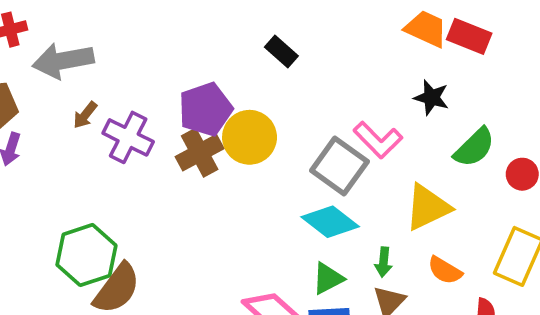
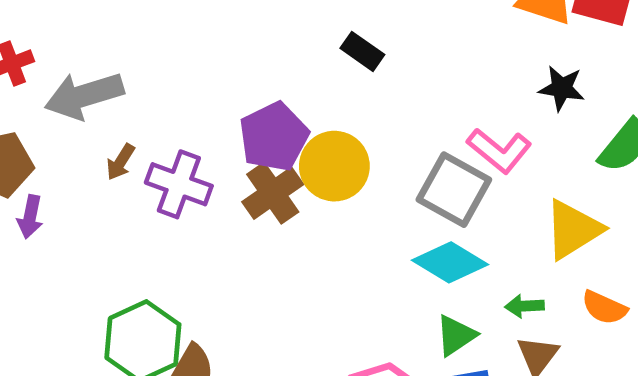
green arrow: (383, 262) -> (524, 306), turned 88

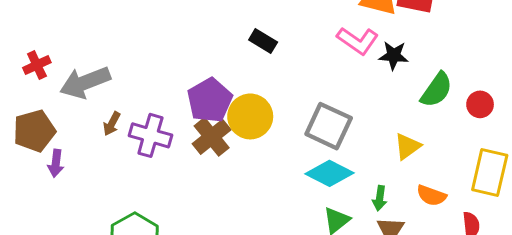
pink L-shape: (499, 150) -> (358, 41), moved
yellow triangle: (573, 229) -> (407, 146), size x0.7
green arrow: (524, 306) -> (380, 198), turned -75

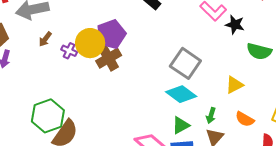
green semicircle: (437, 90) -> (259, 51), turned 60
yellow circle: (250, 116) -> (90, 43), moved
purple cross: (150, 135) -> (69, 51), size x0.6

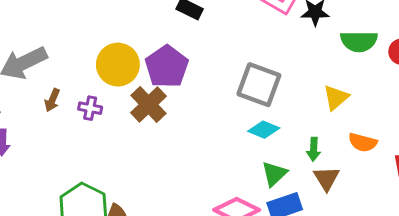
purple pentagon: (111, 34) -> (167, 67), moved
yellow circle: (90, 43) -> (118, 65), moved
cyan diamond: (181, 94) -> (264, 130), size x0.7

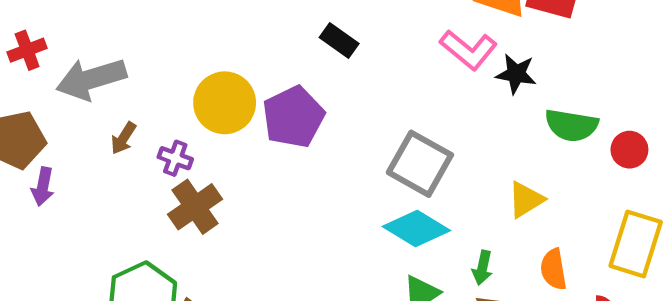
brown cross: (148, 104) -> (195, 207), moved
cyan diamond: (264, 130) -> (416, 229), size x1.4
orange semicircle: (363, 142) -> (554, 269), turned 56

